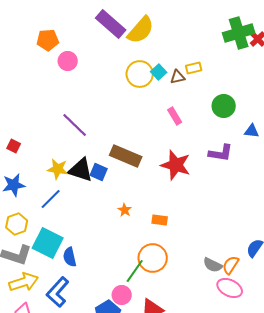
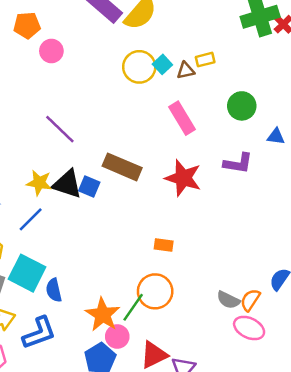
pink rectangle: (175, 116) -> (182, 118), size x1.5
orange star: (125, 210) -> (103, 315), moved, size x2.0
blue L-shape: (58, 292) -> (39, 333), turned -152

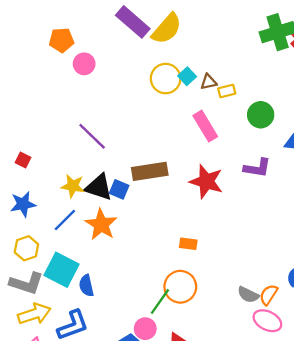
yellow rectangle: (205, 60) -> (227, 91), moved
brown rectangle: (122, 167) -> (150, 171), turned -32
orange star: (103, 315) -> (101, 225), moved

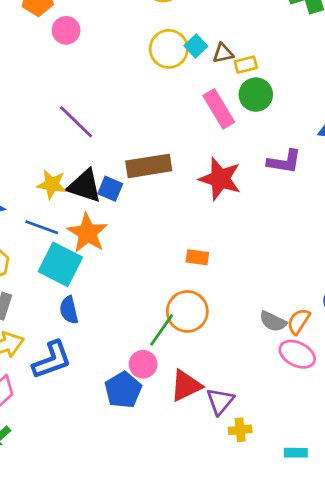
green circle: (261, 115) -> (256, 95), moved
blue line: (65, 220) -> (42, 227), turned 65
cyan square: (61, 270) -> (60, 264), moved

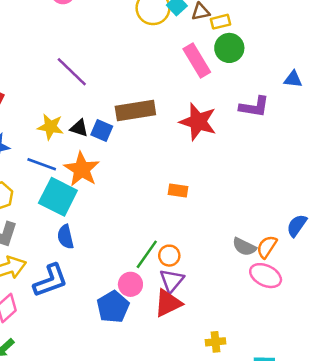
black triangle: (85, 186) -> (79, 128), size x0.6
orange circle: (187, 311) -> (169, 256), moved, size x0.6
purple triangle: (220, 401) -> (172, 281), moved

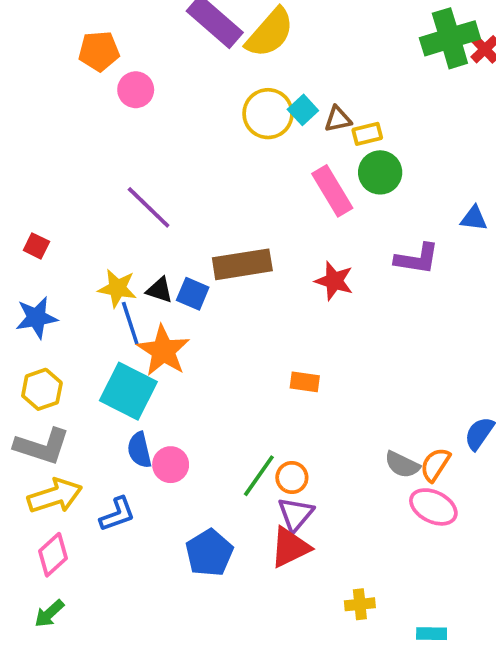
red star: (198, 122) -> (334, 281), size x0.7
blue line: (42, 164) -> (130, 323), moved, turned 52
blue L-shape: (50, 281) -> (117, 514), size x0.7
pink circle: (130, 284) -> (171, 465), moved

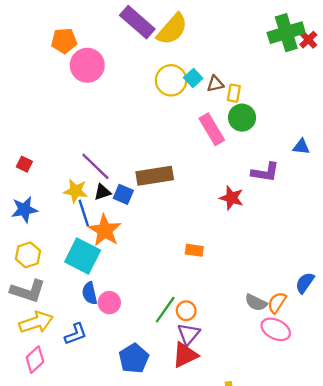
pink circle: (136, 90) -> (87, 65), size x1.5
yellow rectangle: (367, 134) -> (234, 93), turned -66
purple line: (149, 207) -> (95, 166), moved
red star: (334, 281) -> (232, 198), moved
black triangle: (160, 290) -> (102, 192), turned -36

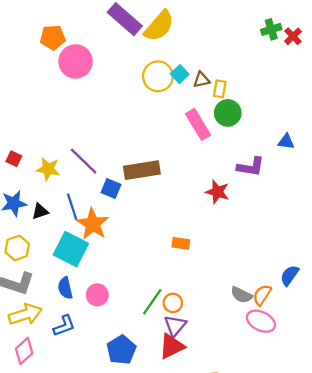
green cross: (286, 33) -> (271, 29), size x0.6
yellow star: (76, 191) -> (48, 169), moved
black triangle: (102, 192) -> (40, 211), moved
blue semicircle: (90, 293) -> (65, 288), moved

